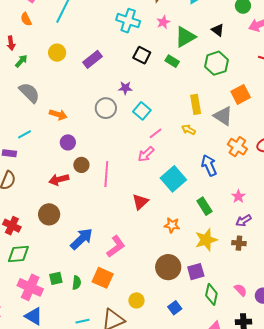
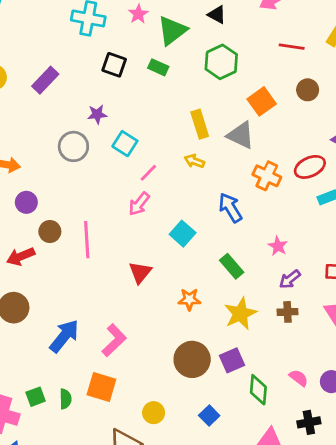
cyan square: (173, 179) -> (183, 234), size x0.7

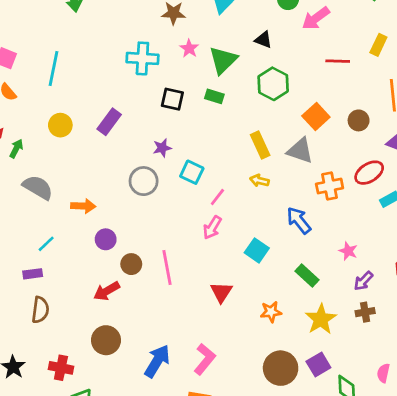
brown circle: (308, 90) -> (359, 120), moved
orange cross: (267, 176) -> (330, 186), turned -30
pink semicircle: (299, 378) -> (383, 373), turned -108

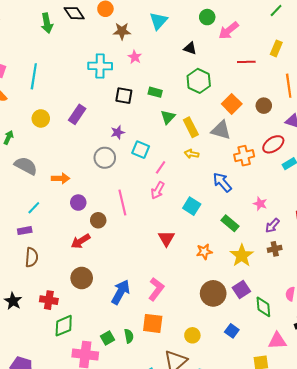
green triangle: (223, 60) -> (168, 117), moved, size x0.7
pink line: (167, 267) -> (122, 202), moved

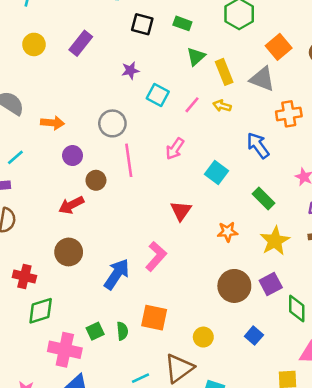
gray circle: (105, 158) -> (112, 123), moved
pink line: (161, 167) -> (192, 105), moved
pink L-shape: (156, 289) -> (156, 256), moved

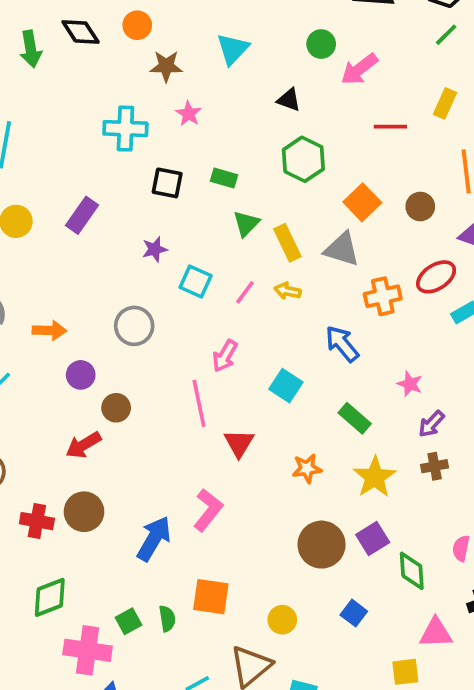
pink line: (129, 160) -> (199, 403), moved
red cross: (24, 277) -> (37, 521), moved

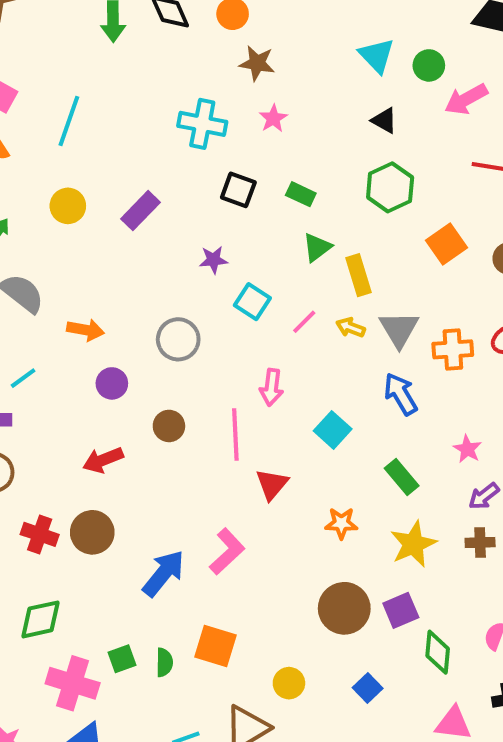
cyan triangle: (233, 49) -> (377, 55), moved, turned -36
gray triangle: (342, 249) -> (399, 329), moved, turned 33
pink arrow: (225, 356) -> (271, 387), turned -32
brown circle: (116, 408) -> (169, 426), moved

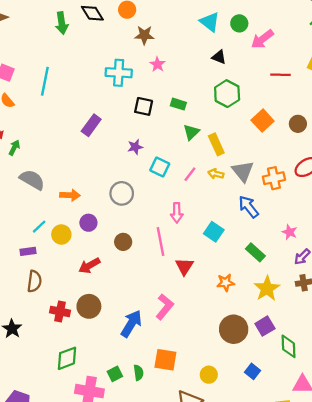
yellow circle: (68, 206) -> (61, 234), moved

